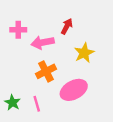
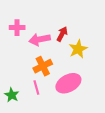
red arrow: (67, 26) -> (62, 34), moved
pink line: (37, 104) -> (36, 88), moved

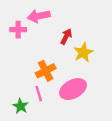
pink arrow: (40, 39) -> (39, 16), moved
green star: (12, 95) -> (20, 106), moved

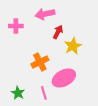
pink arrow: (39, 16) -> (45, 14), moved
pink line: (39, 94) -> (44, 93), moved

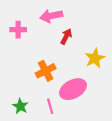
yellow star: (73, 46) -> (95, 58), moved

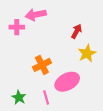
pink arrow: (51, 16) -> (36, 15), moved
red arrow: (66, 36) -> (77, 31), moved

